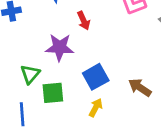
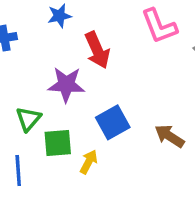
red arrow: (84, 21) -> (97, 50), size x1.5
yellow arrow: (96, 108) -> (89, 162), moved

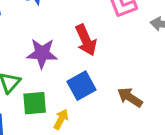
red arrow: (97, 50) -> (86, 40), moved

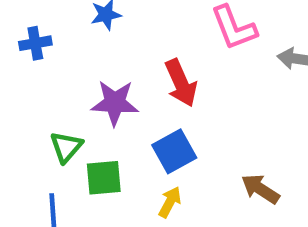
brown arrow: (130, 97) -> (260, 189), moved
yellow arrow: (61, 119) -> (170, 202), moved

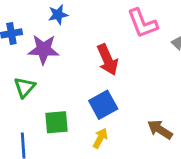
purple star: (115, 103) -> (43, 49), moved
green triangle: (66, 147) -> (25, 87), moved

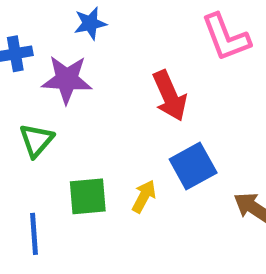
blue square: (103, 105) -> (193, 166), moved
yellow arrow: (100, 138) -> (144, 196), moved

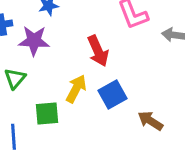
yellow arrow: (144, 196) -> (76, 89), moved, size x1.4

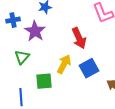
purple star: (34, 41) -> (35, 31), turned 30

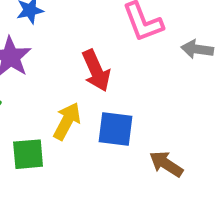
blue square: (89, 68) -> (116, 129), turned 36

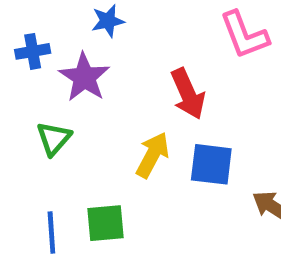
green square: (28, 154) -> (106, 223), moved

